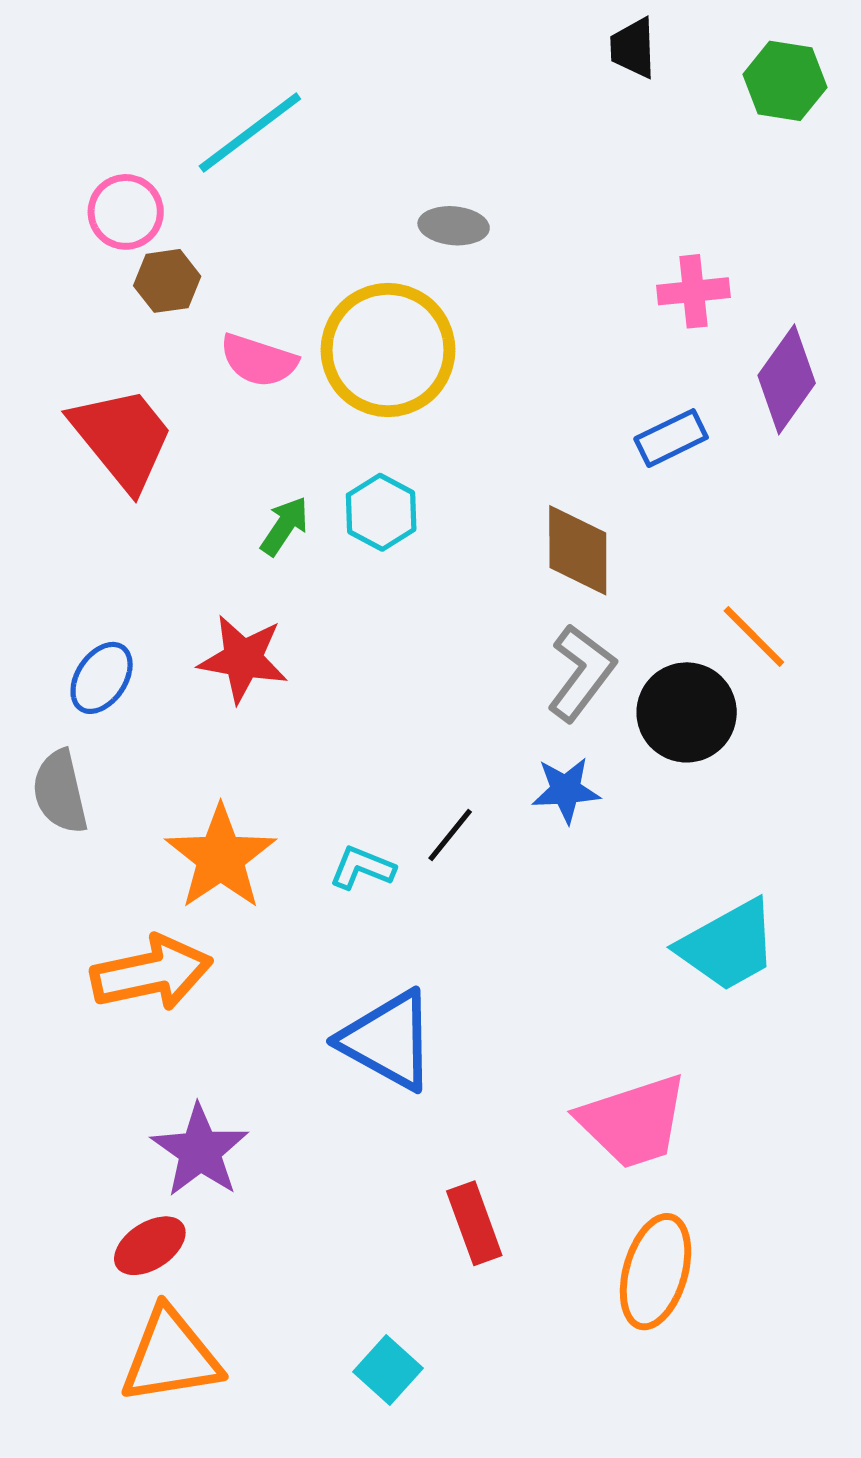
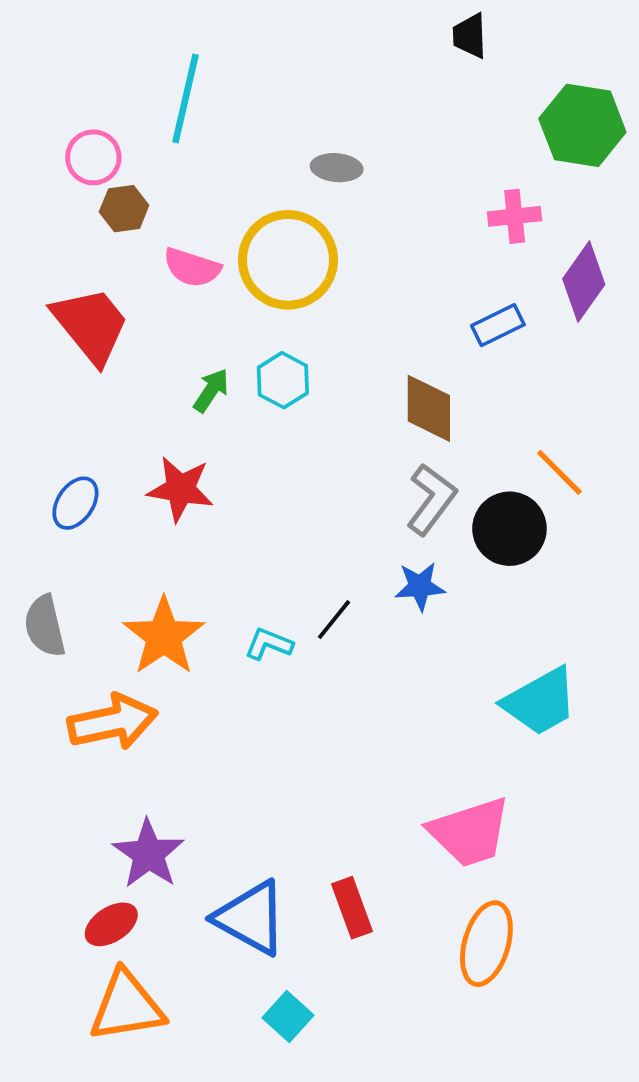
green hexagon: (785, 81) -> (582, 125), moved, size x1.4
cyan line: (250, 133) -> (186, 98), turned -40
gray semicircle: (60, 792) -> (45, 626), moved
blue triangle: (388, 1040) -> (251, 918), moved

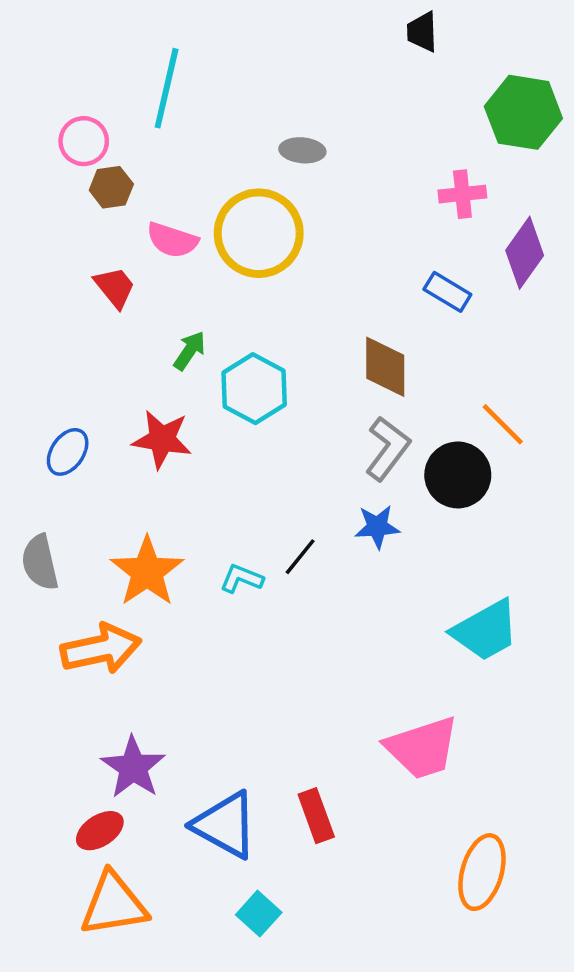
red trapezoid: (91, 325) -> (115, 287), moved, size x0.6
blue rectangle: (498, 325) -> (447, 292), turned 57
cyan hexagon: (283, 380) -> (254, 389), moved, size x1.4
orange ellipse: (486, 944) -> (482, 872), moved

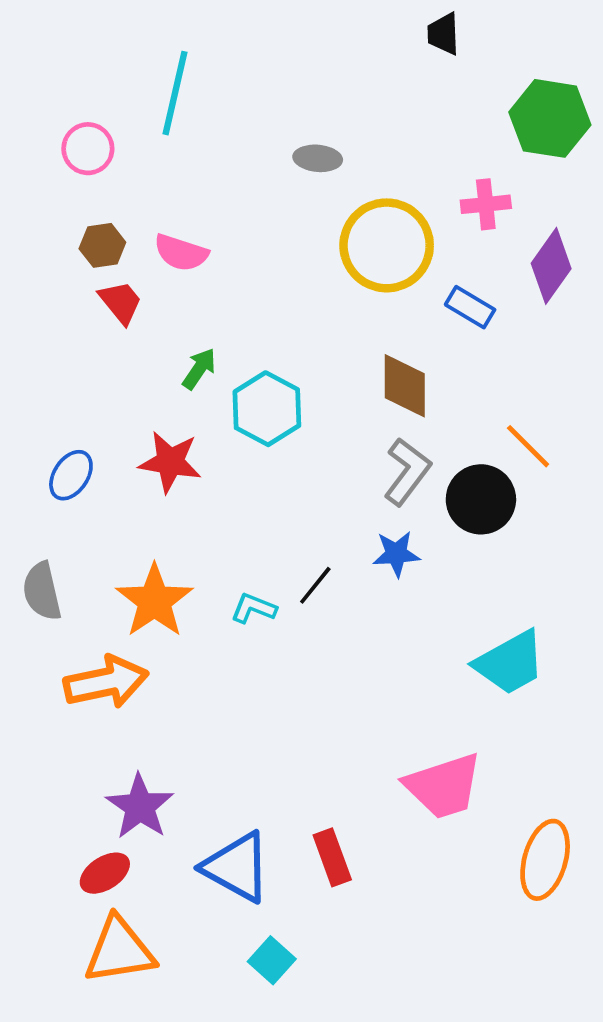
brown hexagon: (111, 187) -> (102, 245), moved
yellow circle: (259, 233) -> (387, 245), moved
orange ellipse: (482, 872) -> (545, 860), moved

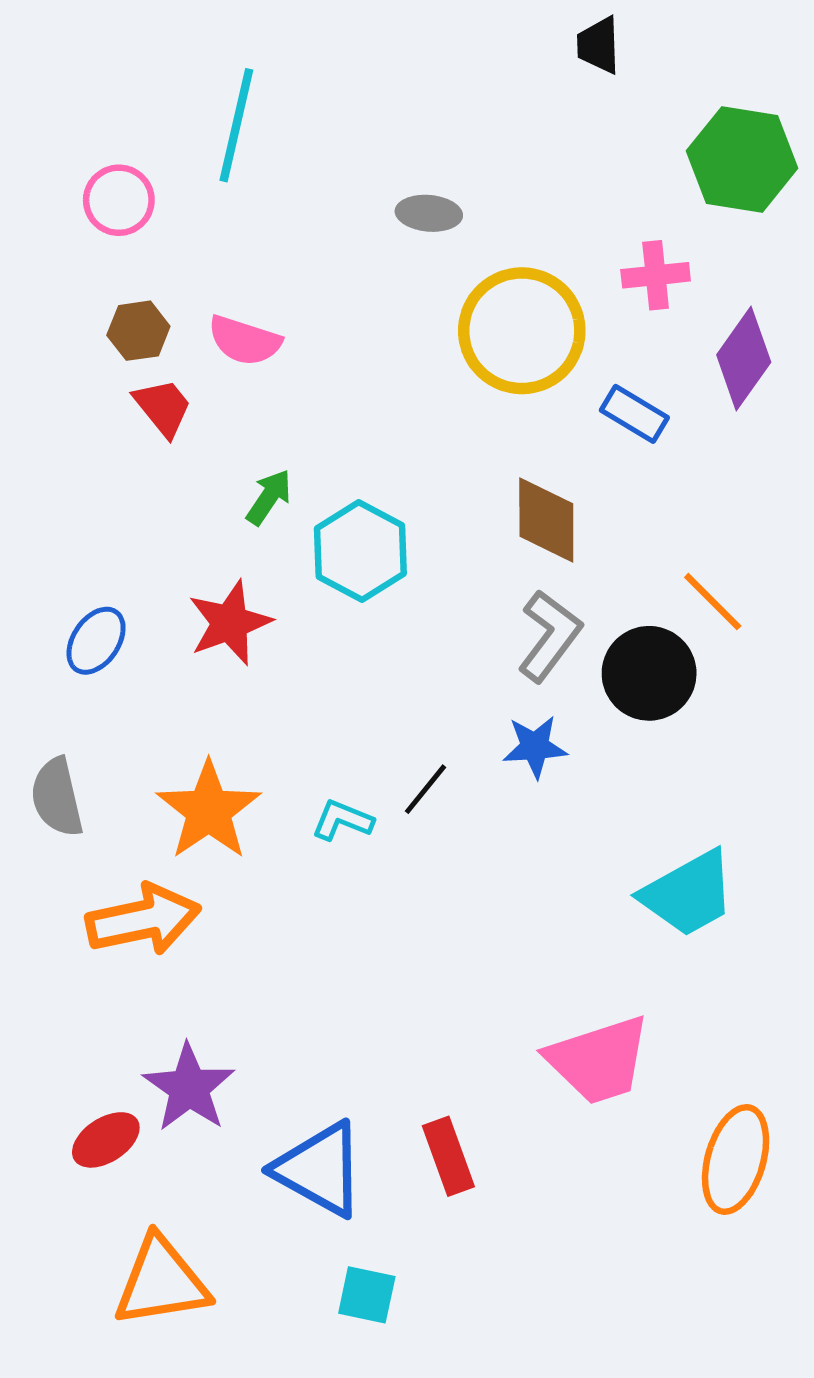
red star: (170, 462) -> (230, 623), turned -30
red ellipse: (105, 873) -> (106, 1140), moved
cyan square: (272, 960) -> (367, 1295), turned -30

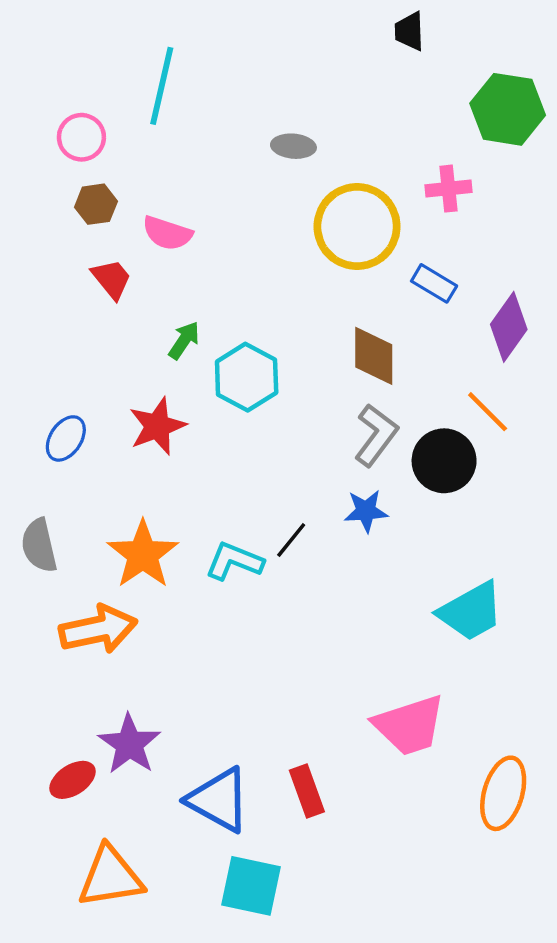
brown hexagon: (138, 331) -> (96, 204), moved
purple diamond: (744, 358) -> (509, 327), moved
cyan L-shape: (342, 820) -> (234, 561), size x1.4
cyan square: (367, 1295) -> (251, 886), size x1.5

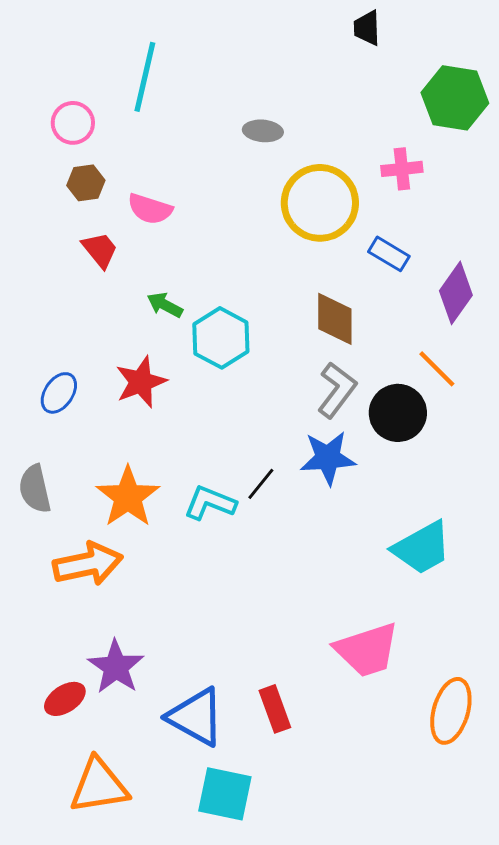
green arrow: (184, 340) -> (165, 305), turned -96
blue star: (366, 511) -> (328, 458), size x1.4

